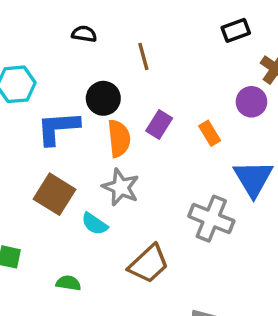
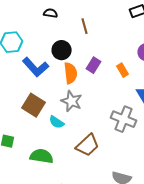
blue L-shape: (58, 128) -> (36, 67), turned -128
green semicircle: (68, 283) -> (42, 156), size x1.6

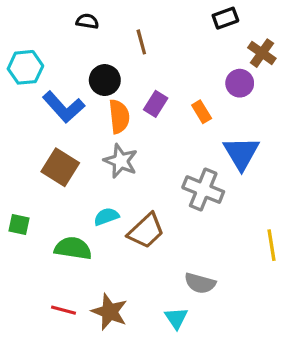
cyan semicircle: (57, 122) -> (106, 217), moved, turned 126

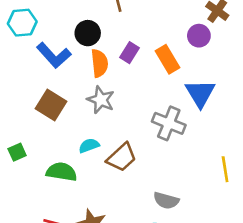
orange rectangle: (202, 112) -> (167, 59), size x1.5
green square: (19, 224) -> (17, 152), turned -36

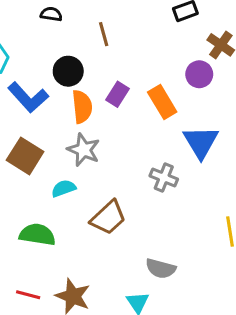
gray cross: (169, 123) -> (164, 178), size x0.7
cyan semicircle: (89, 146) -> (64, 188), moved

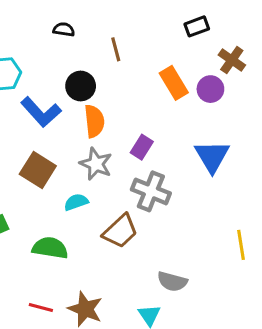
purple rectangle: (118, 94) -> (142, 147), moved
orange rectangle: (162, 102) -> (174, 83), moved
gray cross: (164, 178) -> (151, 191), moved, size x1.4

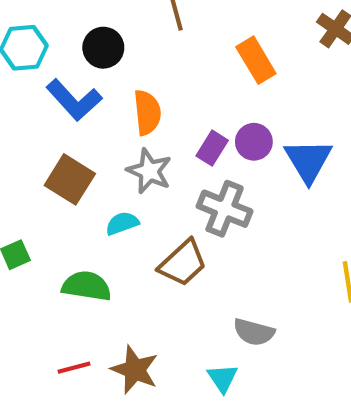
black circle: (81, 86) -> (103, 48), moved
purple circle: (210, 89) -> (254, 142), moved
red line: (41, 307) -> (74, 368), turned -30

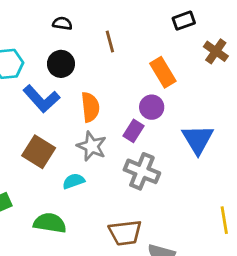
purple circle: (254, 142) -> (152, 107), moved
brown trapezoid: (183, 263) -> (125, 233), moved, turned 36

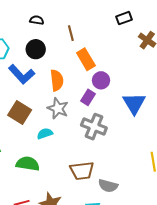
orange rectangle: (163, 72) -> (86, 59), moved

